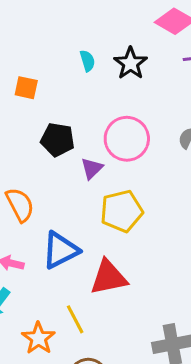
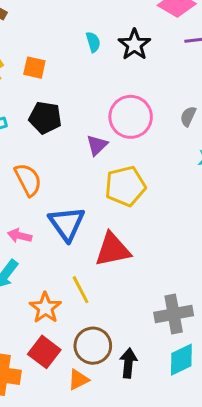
black pentagon: (58, 140) -> (45, 118), moved
blue triangle: (60, 250) -> (67, 224), turned -39

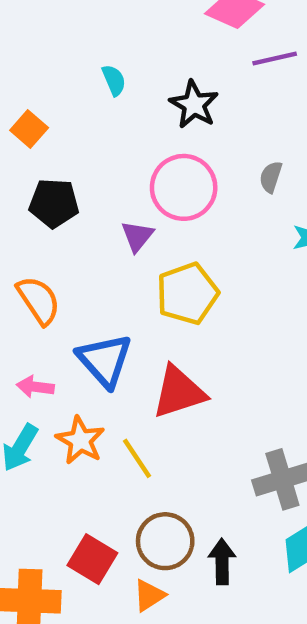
black star: (134, 45) -> (194, 105), moved
orange square: (34, 68) -> (29, 129), turned 35
orange star: (45, 308) -> (80, 440), moved

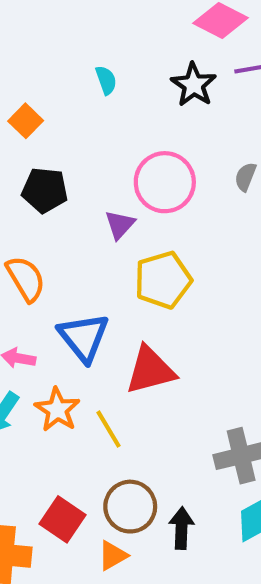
black star: (194, 105) -> (194, 85), moved

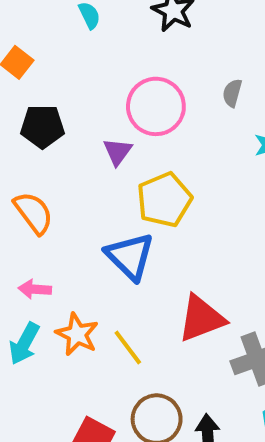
blue triangle: (84, 337) -> (130, 256), moved
red triangle: (150, 370) -> (201, 318), moved

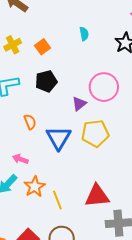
black pentagon: (42, 126) -> (46, 81), turned -30
orange semicircle: (33, 213) -> (30, 122), size x0.7
blue triangle: (130, 256) -> (59, 138), moved

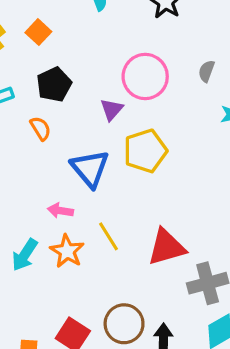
orange semicircle: (30, 122) -> (40, 128), moved
pink arrow: (20, 159) -> (60, 211), moved
yellow line: (57, 200) -> (109, 236), moved

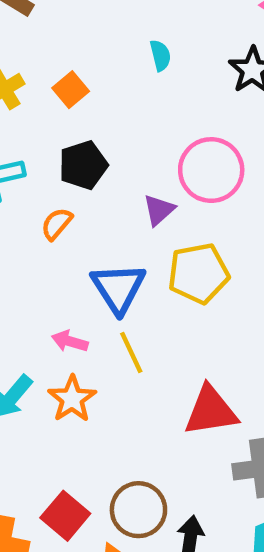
orange semicircle: (40, 128) -> (57, 224), turned -115
yellow line: (109, 236) -> (131, 353), moved

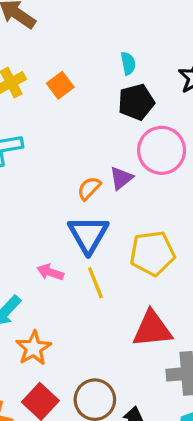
black pentagon: (83, 165) -> (136, 102), moved
orange semicircle: (57, 224) -> (89, 188), moved
yellow pentagon: (198, 273) -> (152, 253), moved
orange star: (72, 399) -> (34, 348), moved

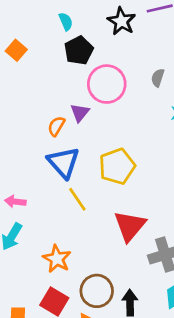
pink arrow: (50, 272) -> (15, 202), moved
red triangle: (152, 329) -> (130, 226), turned -32
orange star: (34, 348) -> (57, 259), moved

